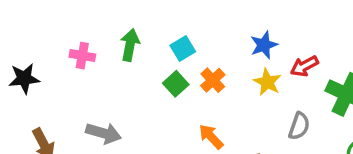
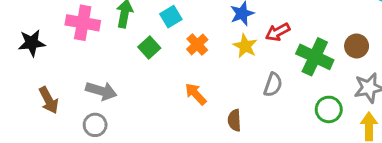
pink cross: (82, 56) -> (83, 23), size x1.5
green square: (176, 84) -> (149, 48), moved

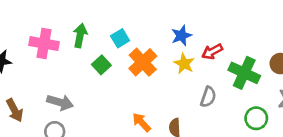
orange cross: (197, 44) -> (143, 62), size x1.5
orange arrow: (196, 94) -> (141, 122), moved

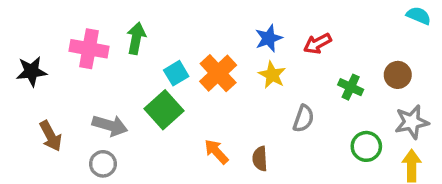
cyan square: (120, 38) -> (176, 73), moved
red arrow: (212, 52) -> (317, 44), moved
green square: (101, 65) -> (164, 110), moved, size x1.5
green cross: (244, 73) -> (351, 87), size x0.6

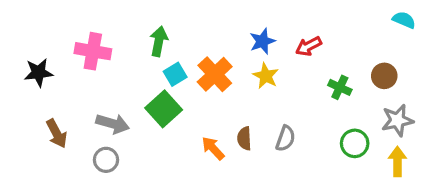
green arrow: (136, 38) -> (159, 41), moved
gray semicircle: (304, 119) -> (285, 138), moved
brown semicircle: (260, 159) -> (244, 138), moved

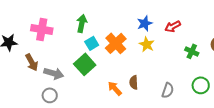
brown arrow: (57, 134) -> (32, 62), moved
gray semicircle: (285, 138) -> (168, 90), moved

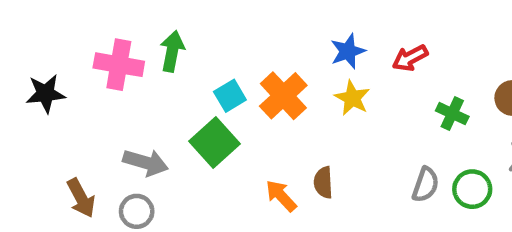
green arrow: (82, 23) -> (172, 51), moved
brown arrow: (32, 62) -> (81, 198), moved
gray semicircle: (168, 90) -> (426, 185), moved

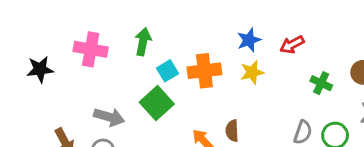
green arrow: (172, 51) -> (143, 42), moved
orange cross: (283, 96) -> (204, 71), turned 36
yellow star: (352, 98) -> (252, 72), turned 30

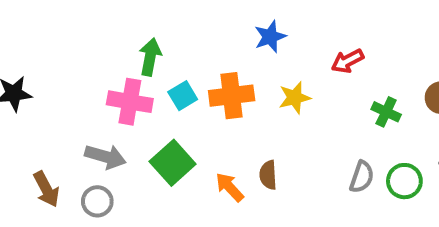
blue star: (249, 40) -> (270, 37), moved
pink cross: (91, 49) -> (130, 102), moved
green square: (157, 103) -> (173, 163), moved

